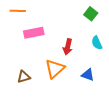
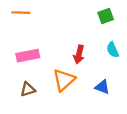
green square: (91, 14) -> (106, 16), turned 32
pink rectangle: (34, 33) -> (28, 56), moved

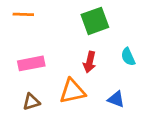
green square: (106, 16) -> (95, 21), moved, size x1.5
orange triangle: (64, 80) -> (72, 91), turned 30

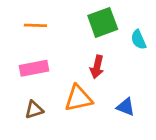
orange line: (23, 14) -> (35, 25), moved
cyan semicircle: (128, 57) -> (138, 40), moved

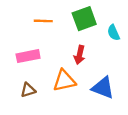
orange line: (35, 25) -> (43, 21), moved
blue triangle: (126, 107) -> (103, 88), size x1.5

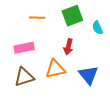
blue triangle: (103, 88) -> (88, 75), turned 30
brown triangle: (28, 90) -> (24, 77), size x1.5

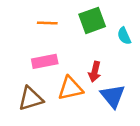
red arrow: (68, 47) -> (95, 72), moved
pink rectangle: (24, 48) -> (45, 61), moved

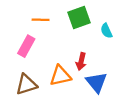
pink rectangle: (45, 61) -> (26, 46), moved, turned -50

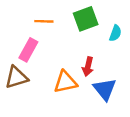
cyan semicircle: (106, 31) -> (115, 33), turned -136
brown triangle: (26, 84) -> (16, 77), moved

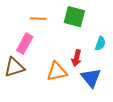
green square: (86, 19) -> (74, 17), turned 35
cyan semicircle: (115, 33) -> (100, 44), moved

